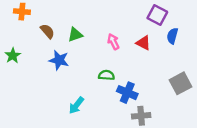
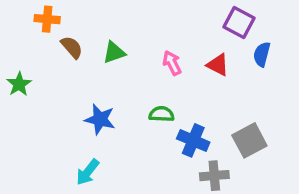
orange cross: (22, 12) -> (47, 19), moved
blue star: (59, 60) -> (100, 119), moved
gray square: (180, 83) -> (249, 140), moved
cyan arrow: (76, 105) -> (88, 172), moved

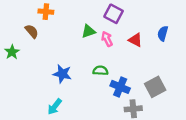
orange cross: (47, 19) -> (46, 12), moved
purple square: (239, 23) -> (114, 14), moved
brown semicircle: (72, 47) -> (32, 31), moved
green triangle: (114, 52) -> (88, 31), moved

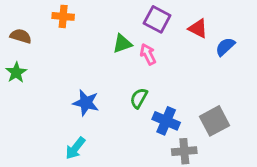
brown semicircle: (32, 31) -> (21, 36), moved, turned -32
blue semicircle: (163, 33) -> (225, 47), turned 32
red triangle: (135, 40) -> (198, 29), moved
green semicircle: (100, 71) -> (139, 98), turned -64

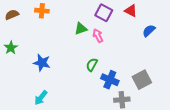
red triangle: (198, 29) -> (131, 11), moved
brown semicircle: (21, 36) -> (12, 15), moved, turned -40
blue star: (86, 103) -> (42, 63), moved
cyan arrow: (75, 148) -> (41, 98), moved

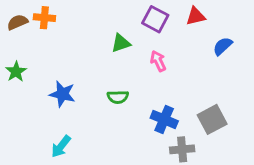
orange cross: (42, 11) -> (44, 18), moved
red triangle: (131, 11) -> (196, 16), turned -40
pink arrow: (98, 36) -> (158, 61), moved
green semicircle: (92, 65) -> (118, 97), moved, turned -120

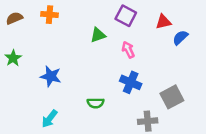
red triangle: (196, 16) -> (163, 22), moved
orange cross: (44, 18) -> (50, 15), moved
green semicircle: (118, 97) -> (96, 103), moved
blue cross: (164, 119) -> (131, 82), moved

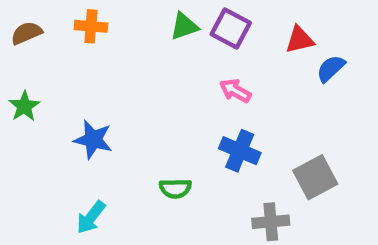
green triangle: (98, 35) -> (184, 26), moved
pink arrow: (128, 50) -> (235, 91), turned -35

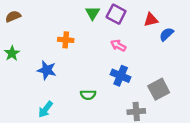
orange cross: (91, 26) -> (66, 40), moved
green triangle: (184, 26) -> (93, 13), turned -40

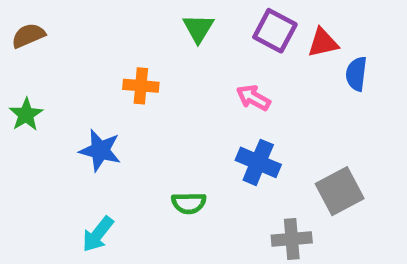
purple square: (116, 14) -> (275, 31), moved
blue semicircle: (166, 34) -> (356, 74), turned -40

